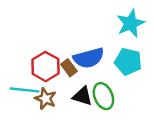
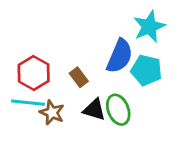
blue semicircle: (89, 58) -> (120, 56), moved, turned -52
red hexagon: (45, 67) -> (34, 73), moved

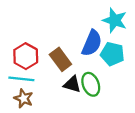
cyan star: (149, 27) -> (115, 20), turned -30
brown rectangle: (79, 77) -> (60, 59), size x1.5
brown star: (52, 112) -> (24, 98), moved

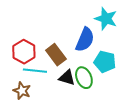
cyan pentagon: (112, 54) -> (105, 62), moved
cyan line: (21, 79) -> (35, 71), moved

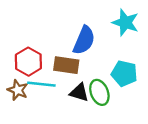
blue semicircle: (85, 40) -> (84, 40), moved
brown rectangle: (56, 55) -> (66, 65), turned -45
brown star: (22, 91) -> (18, 90), moved

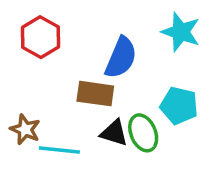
red hexagon: (28, 62) -> (41, 37), moved
cyan line: (41, 84) -> (59, 150), moved

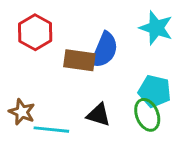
brown rectangle: (95, 94) -> (79, 60), moved
green ellipse: (143, 133) -> (147, 115), moved

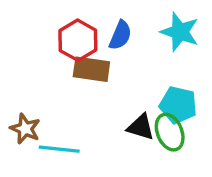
red hexagon: (35, 32) -> (78, 40), moved
blue semicircle: (104, 50) -> (120, 35), moved, size x0.7
black triangle: (99, 115) -> (141, 127), moved

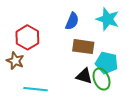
red hexagon: (78, 40) -> (27, 37), moved
brown rectangle: (91, 69) -> (83, 47), moved
brown star: (25, 129) -> (15, 61), moved

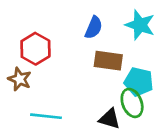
black triangle: (84, 76) -> (110, 119), moved

